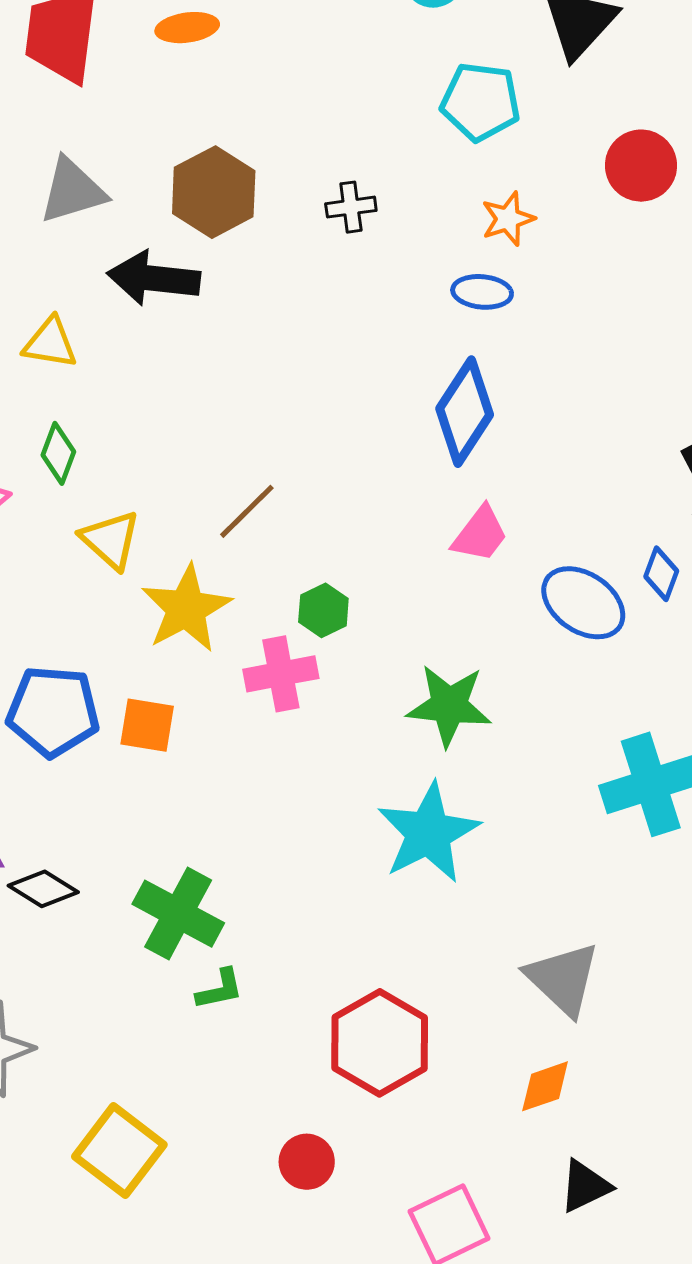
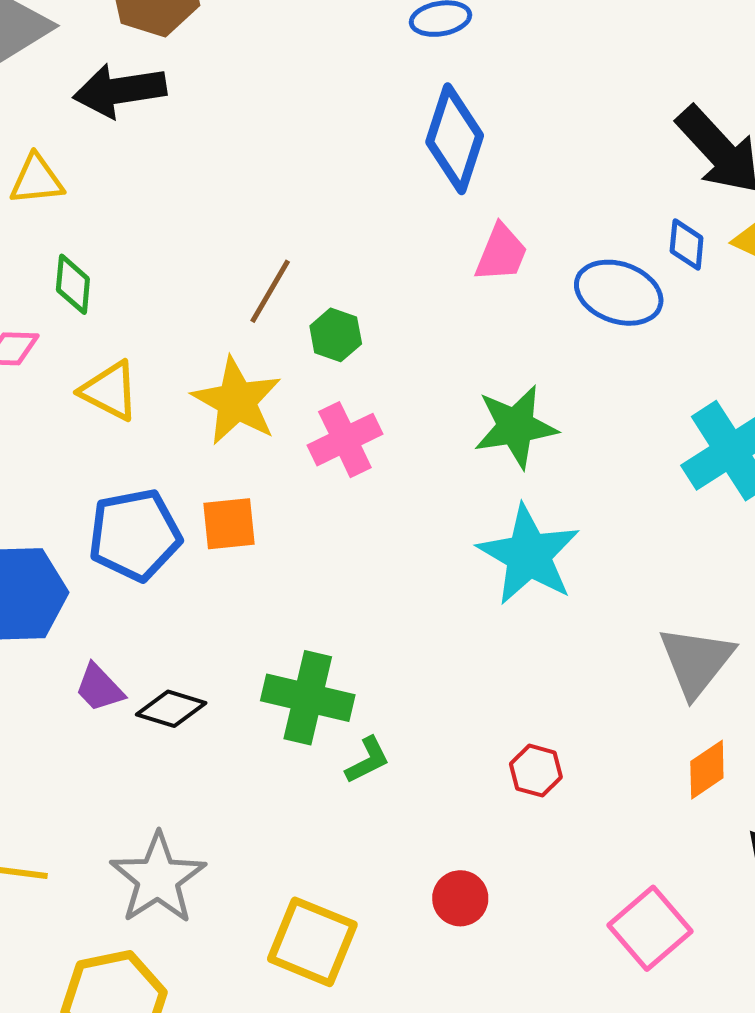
yellow triangle: (110, 540) -> (110, 391), moved
green hexagon: (323, 610) -> (336, 335), moved
gray triangle: (563, 979) -> (696, 661), turned 40
red hexagon: (380, 1043) -> (536, 771), size x0.5
red circle: (307, 1162) -> (460, 898), moved

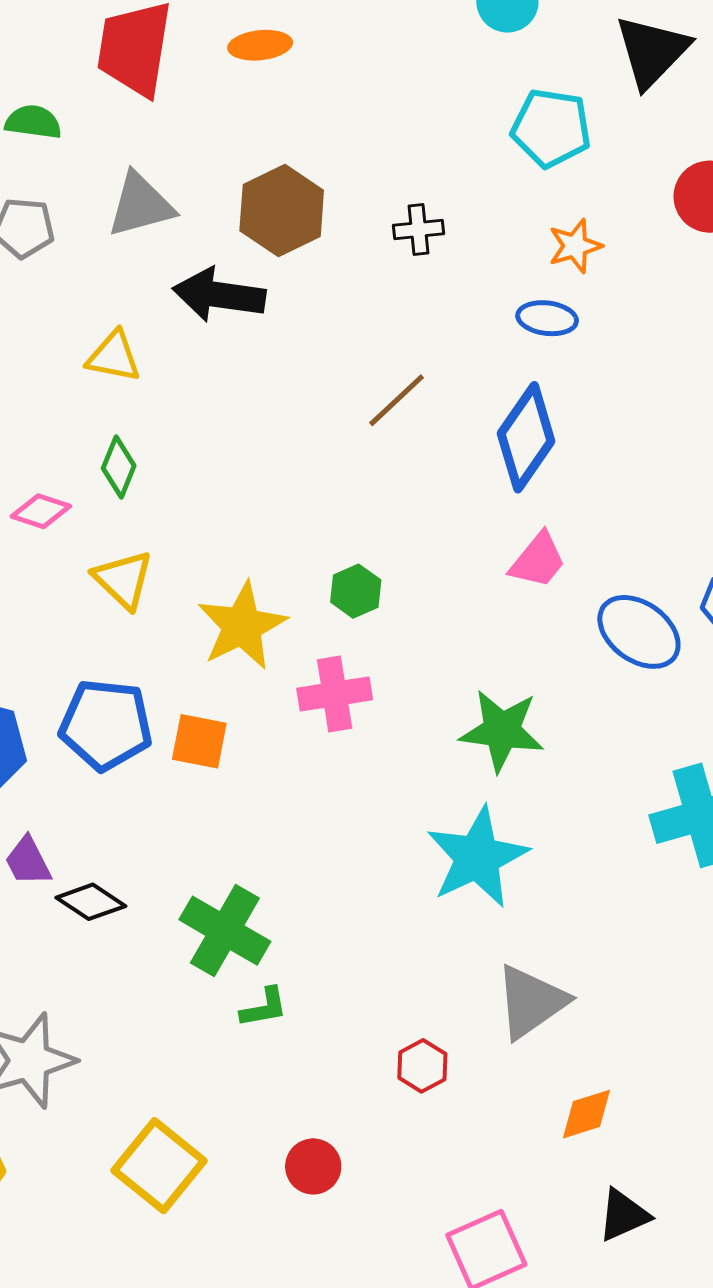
brown line: (270, 291) -> (397, 400), moved
gray triangle: (696, 661) -> (531, 1002), moved

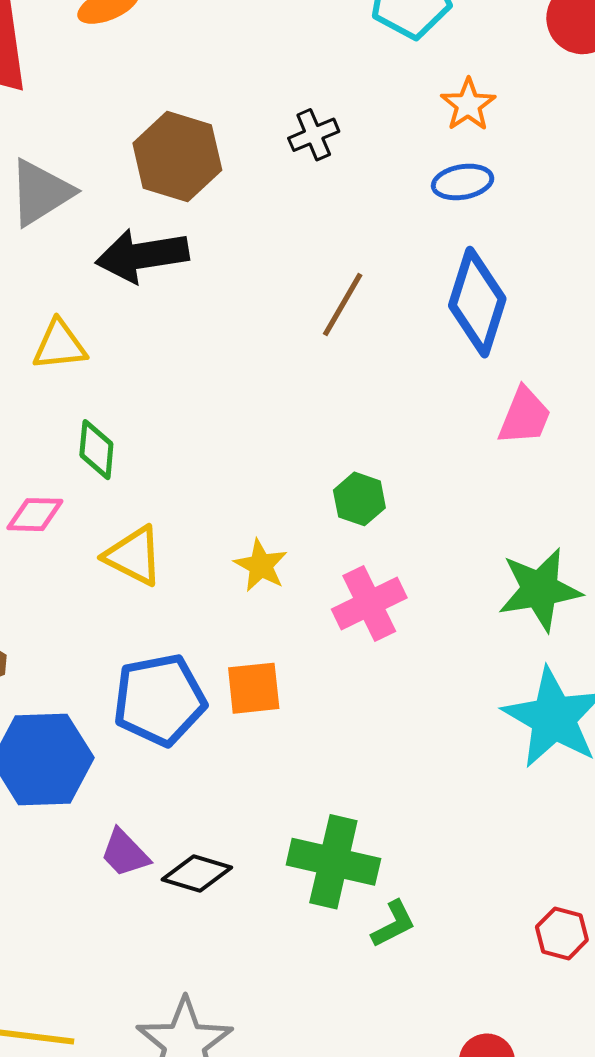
yellow star: (242, 626) -> (261, 565), size x0.6

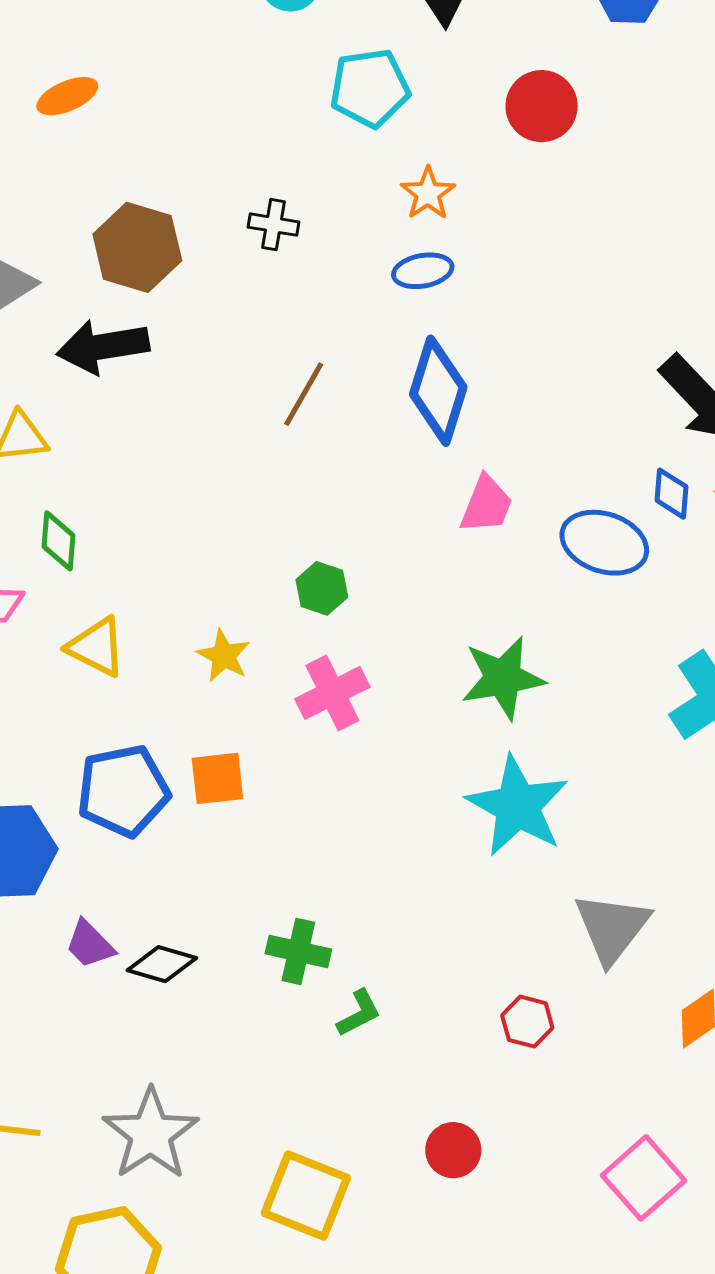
black cross: (314, 135) -> (274, 225), turned 33
green cross: (333, 862) -> (298, 951), size x0.7

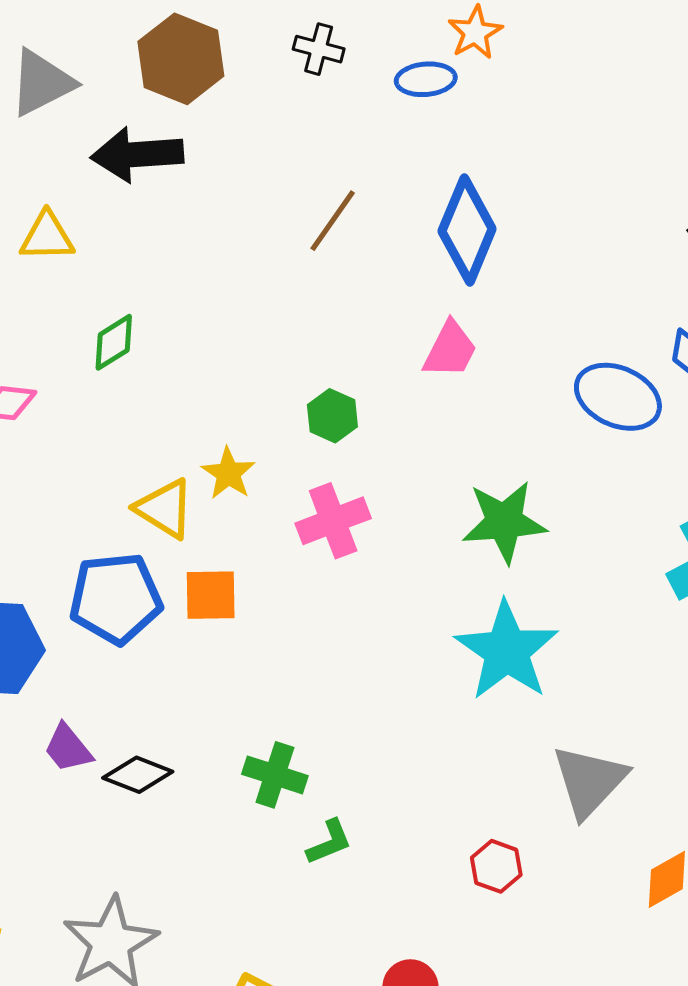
blue ellipse: (423, 271) -> (426, 79), moved
pink trapezoid: (486, 505) -> (450, 350), moved
green diamond: (59, 541) -> (114, 342), moved, turned 48
yellow triangle: (96, 647) -> (165, 509), moved

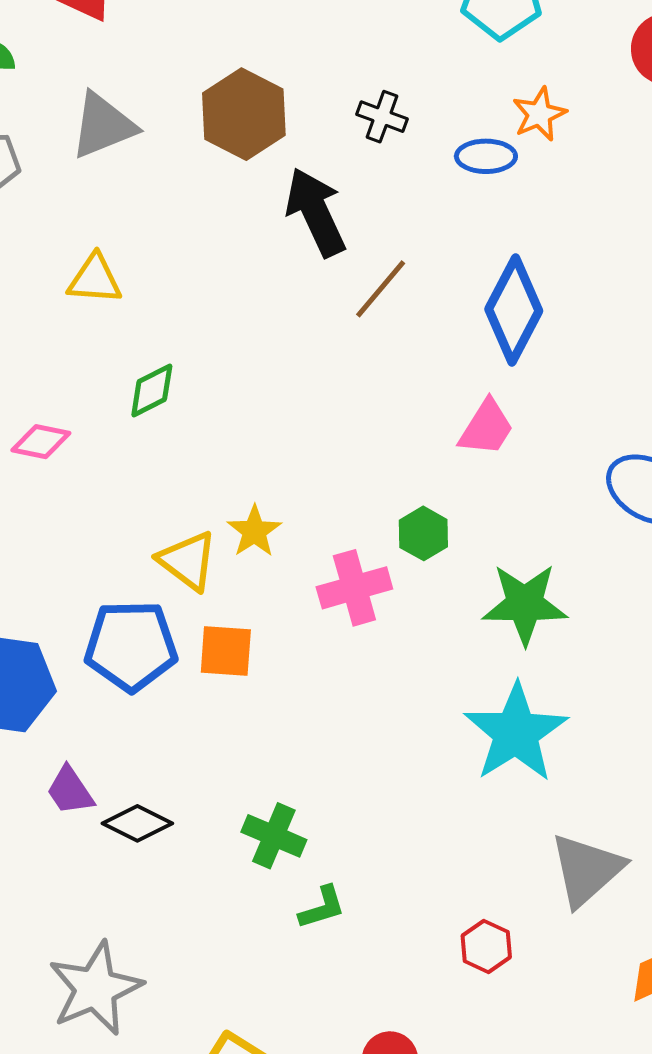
black arrow: (137, 154) -> (316, 212), moved, turned 64
green hexagon: (332, 416) -> (423, 533), moved

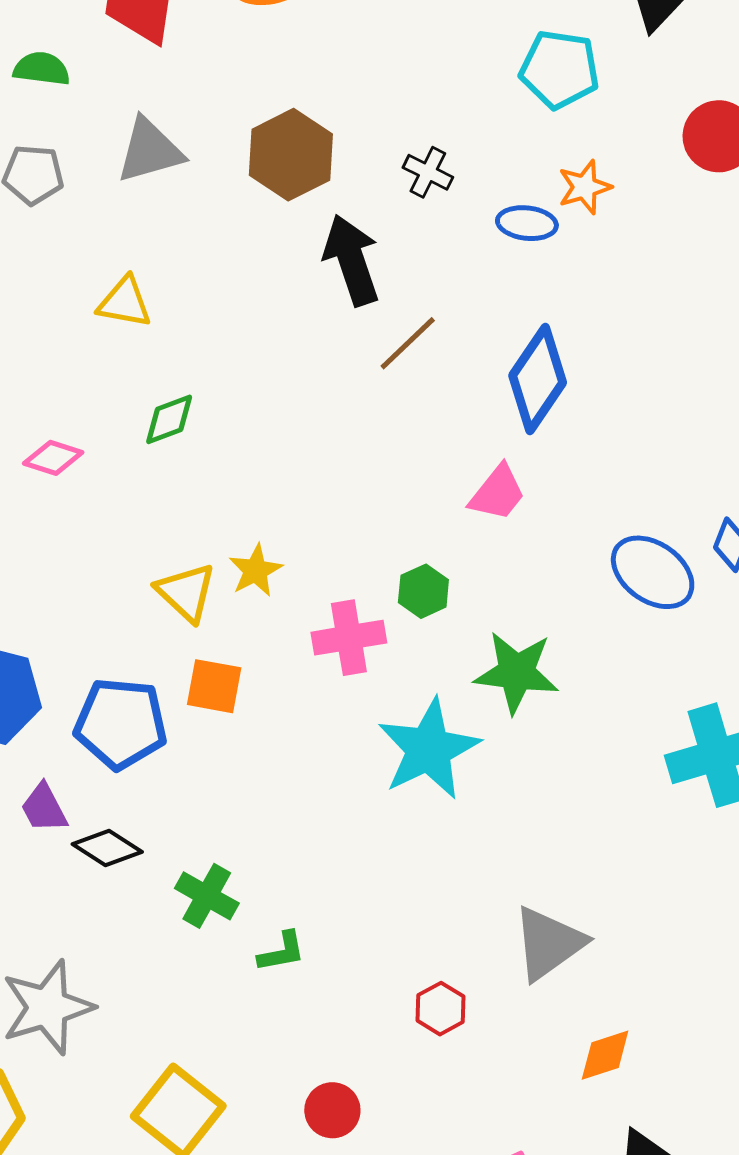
blue pentagon: (131, 646) -> (121, 723), moved
cyan star: (516, 733) -> (429, 749), moved
green cross: (274, 836) -> (207, 896), moved

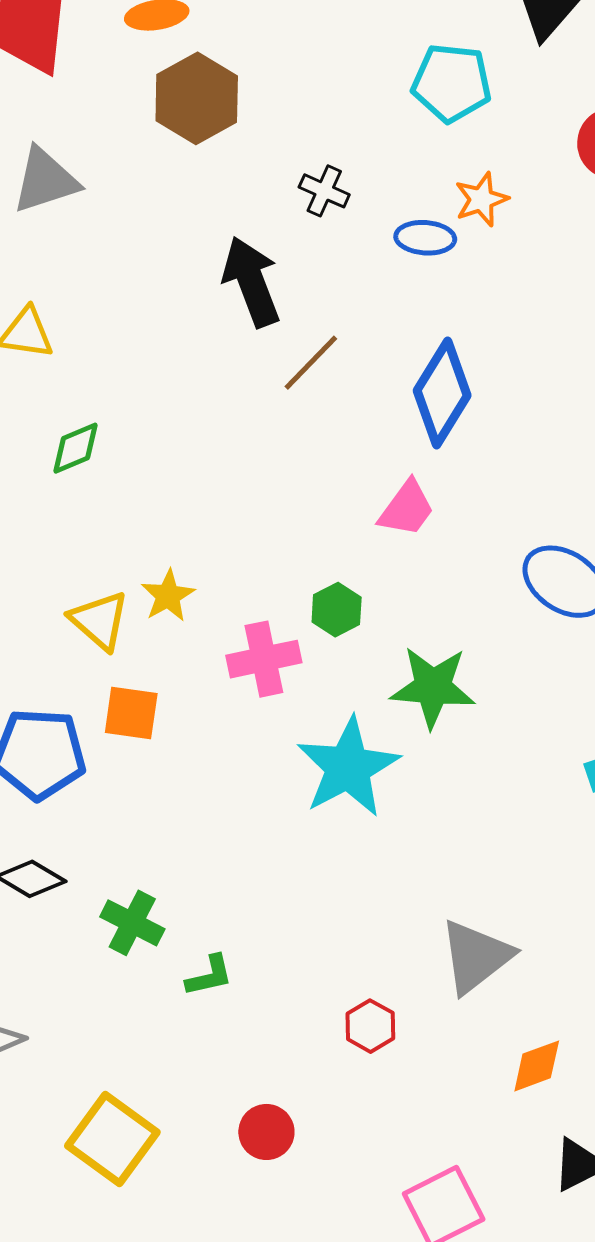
brown hexagon: (291, 155) -> (197, 98), moved

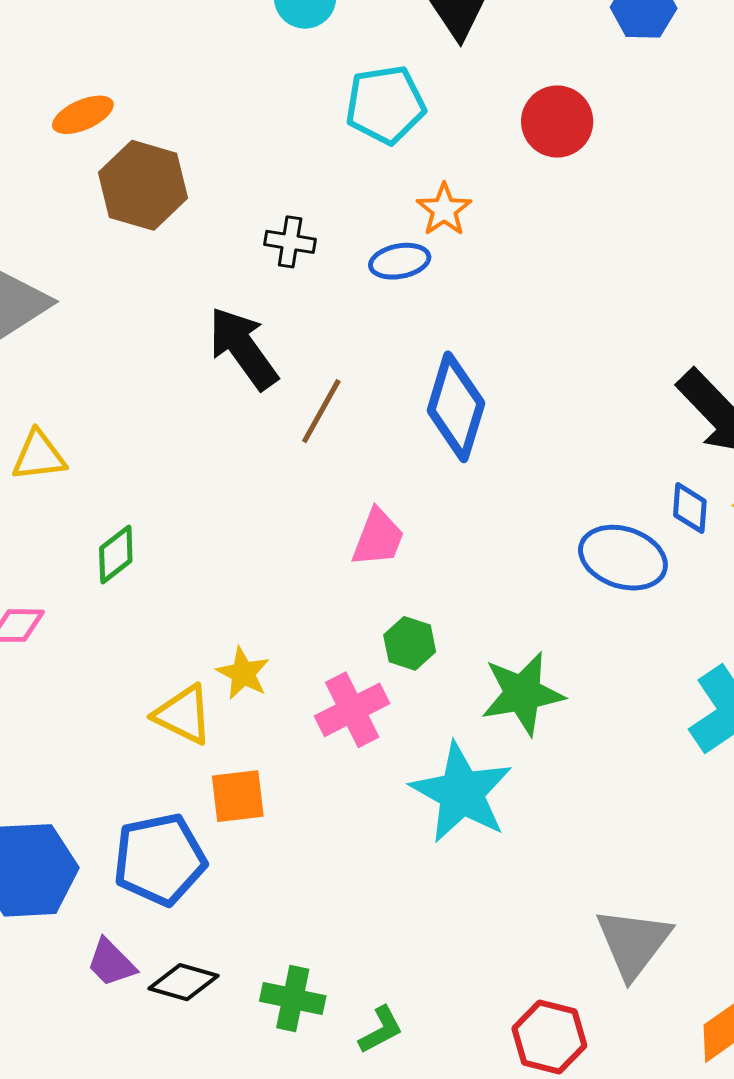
pink trapezoid: (407, 509) -> (378, 538), moved
red hexagon: (370, 1026) -> (549, 1037), size x1.4

